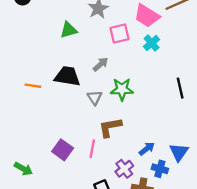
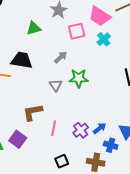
black trapezoid: (67, 76) -> (22, 60), moved
brown L-shape: (110, 127) -> (33, 112), moved
purple square: (63, 150) -> (18, 139), moved
purple cross: (124, 169) -> (81, 130), moved

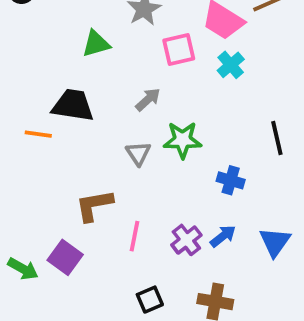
blue cross: (111, 145) -> (231, 180), moved

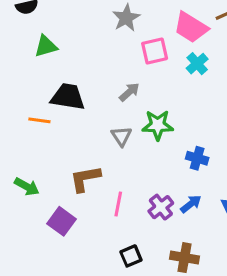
green triangle: (96, 44) -> (46, 46), moved
green arrow: (23, 269) -> (27, 187), moved

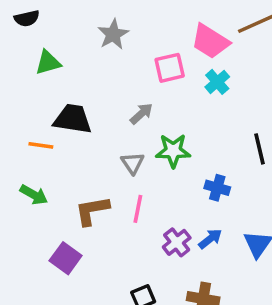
gray star: (126, 18) -> (113, 34), moved
green arrow: (27, 187) -> (34, 195), moved
pink line: (118, 204) -> (138, 209), moved

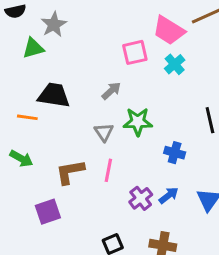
gray star: (113, 34) -> (54, 24), moved
purple square: (66, 258) -> (48, 212), turned 35

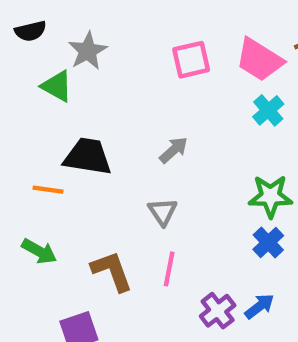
green triangle: (33, 48) -> (57, 86), turned 45
pink square: (135, 52) -> (191, 60), moved
green star: (138, 122) -> (270, 196), moved
blue cross: (175, 153) -> (268, 242), turned 30
brown L-shape: (70, 172) -> (112, 271), turned 80

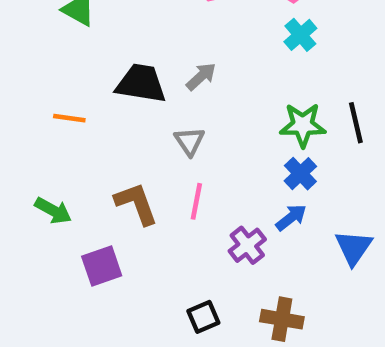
black trapezoid: (88, 157) -> (141, 83), moved
green arrow: (39, 251) -> (53, 211), moved
blue arrow: (259, 306) -> (291, 217), moved

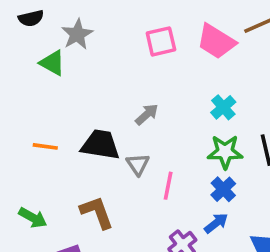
cyan cross: (300, 35) -> (223, 107), moved
black trapezoid: (141, 83) -> (100, 145), moved
pink line: (196, 201) -> (168, 186), moved

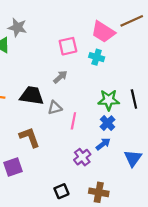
gray star: (77, 34) -> (17, 27), turned -30
pink square: (161, 41) -> (68, 46), moved
cyan cross: (223, 107) -> (97, 57), moved, turned -32
gray triangle: (138, 164) -> (55, 108), turned 48

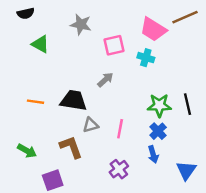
gray star: (17, 27) -> (81, 24), moved
gray triangle: (55, 108) -> (91, 125), moved
blue arrow: (103, 144) -> (153, 154), turned 112
purple cross: (82, 157) -> (119, 169), moved

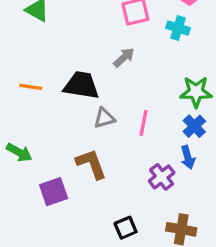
brown L-shape: (71, 147) -> (91, 164), moved
purple cross: (119, 169) -> (162, 177), moved

